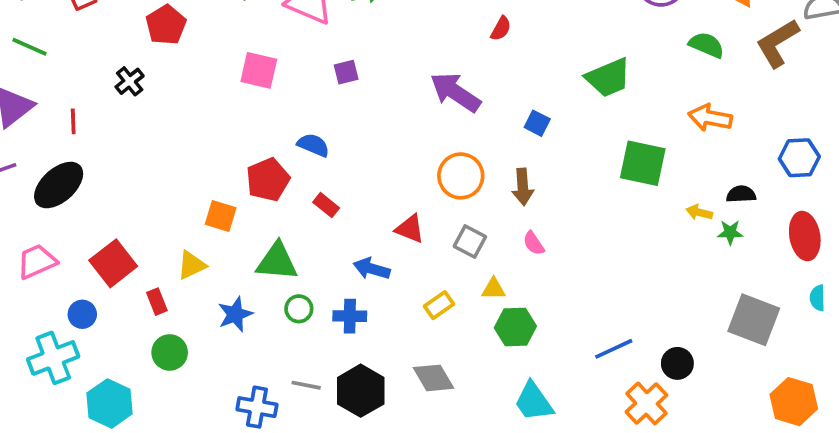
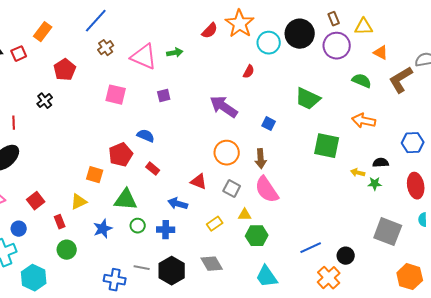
green trapezoid: (608, 78) -> (308, 99), turned 48
pink semicircle: (534, 243) -> (267, 190), size x2.0
red square: (113, 263) -> (36, 201), size x0.7

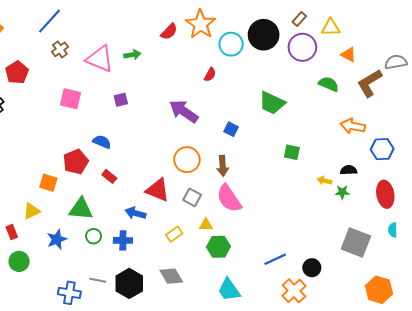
brown rectangle: (334, 19) -> (299, 19), turned 64
orange arrow: (364, 121) -> (353, 126), moved
green square: (327, 146) -> (292, 152), size x0.6
red triangle: (199, 182) -> (158, 190), size x1.4

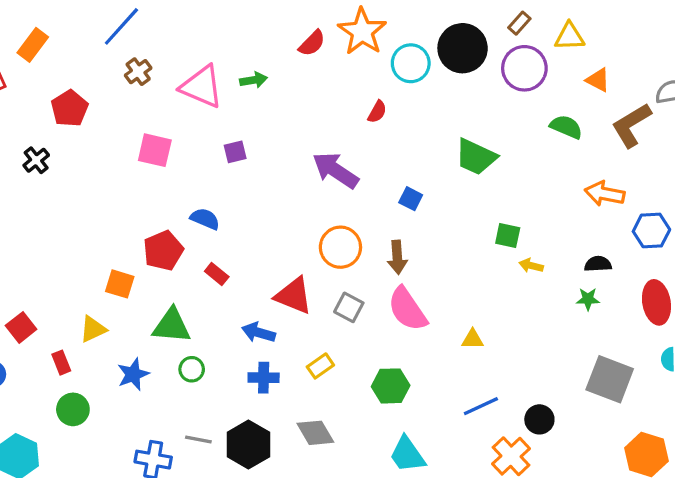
yellow arrow: (324, 181) -> (531, 266), moved
yellow triangle: (206, 225) -> (473, 339), moved
blue cross: (123, 240) -> (264, 378), moved

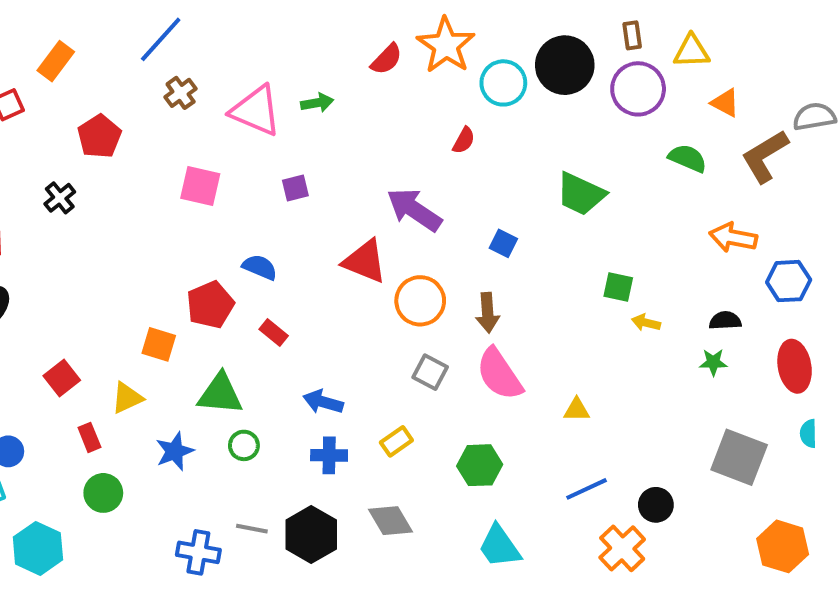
brown rectangle: (519, 23) -> (632, 35), turned -50
red triangle: (294, 296) -> (365, 261), moved
red square: (21, 327) -> (62, 378), moved

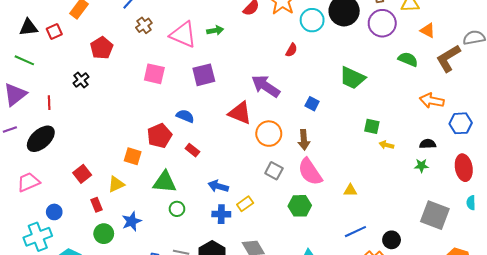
purple square: (295, 188) -> (204, 75), size x1.6
yellow rectangle: (396, 441) -> (245, 204), moved
blue star: (175, 451) -> (132, 221), moved
green hexagon: (480, 465) -> (300, 206), moved

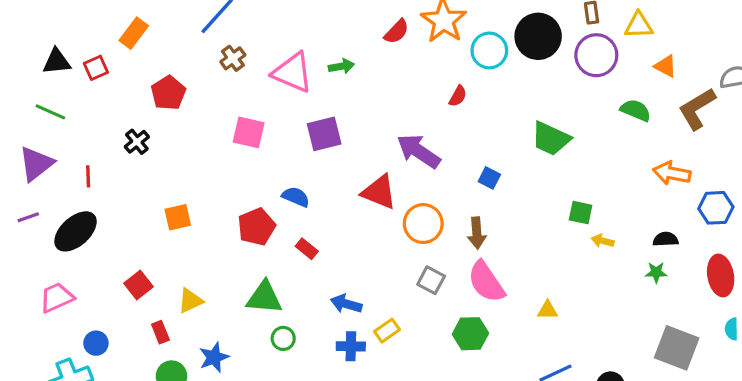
orange square: (133, 156) -> (178, 217), moved, turned -30

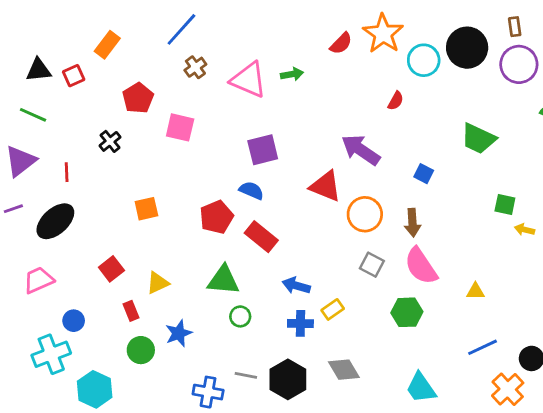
pink square: (249, 132) -> (180, 127), moved
purple square: (324, 134) -> (263, 150), moved
red rectangle: (307, 249) -> (261, 237), size x1.6

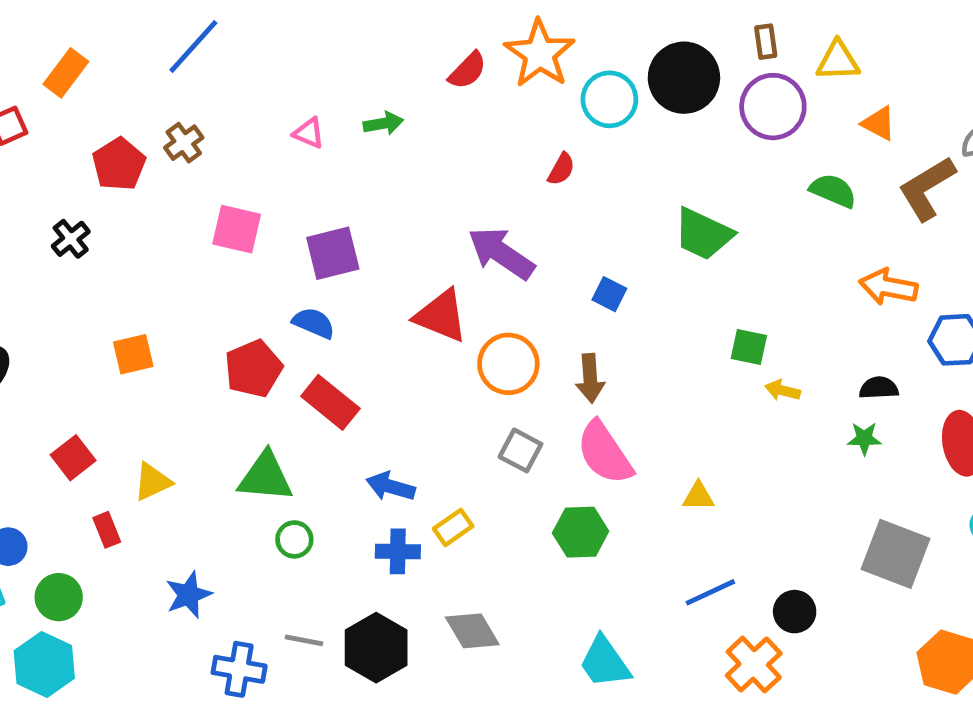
brown cross: (195, 67) -> (184, 143), moved
pink triangle: (249, 80) -> (309, 133), size x0.5
pink square: (180, 127) -> (237, 229), moved
blue star: (179, 333) -> (189, 595), moved
green circle: (141, 350) -> (59, 597), moved

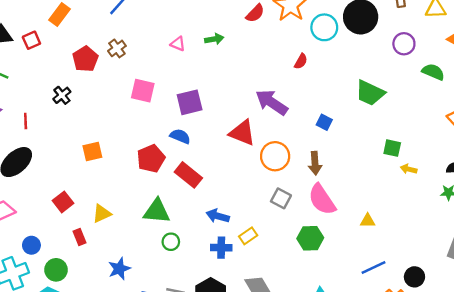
purple circle: (773, 107) -> (404, 44), moved, size x0.7

